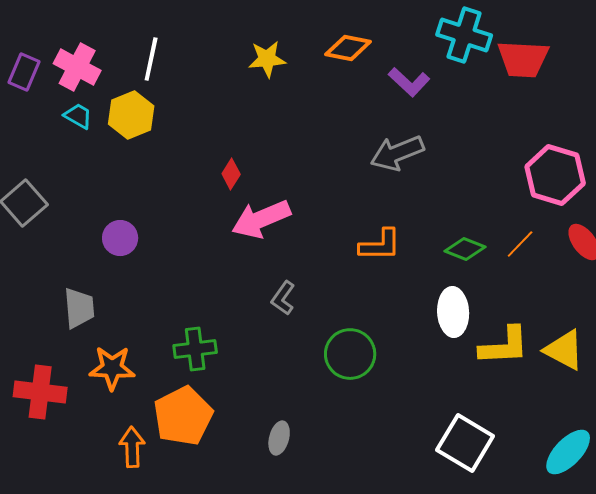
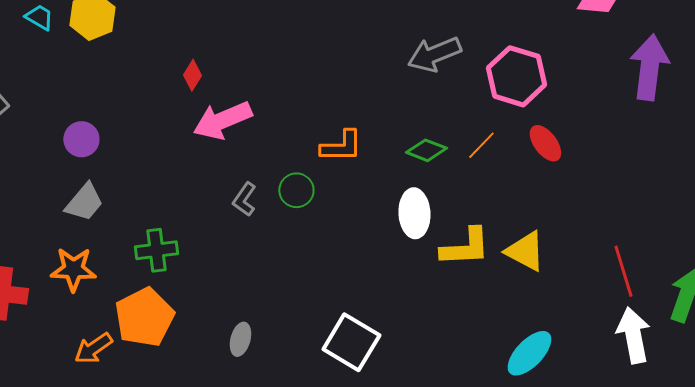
gray arrow: (397, 153) -> (434, 54), moved
gray trapezoid: (79, 308) -> (84, 202), moved, turned 45
green circle: (350, 354) -> (296, 190), moved, size x0.7
white square: (465, 443) -> (351, 342), moved
orange arrow: (132, 447) -> (93, 348), turned -123

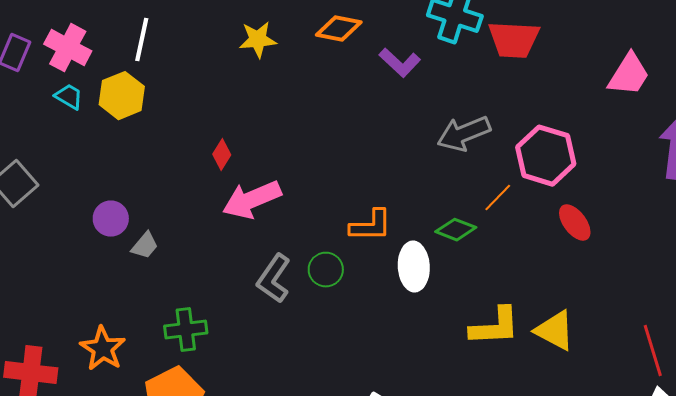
orange line: (481, 145) -> (498, 198), moved
gray L-shape: (244, 199) -> (274, 279), size x1.4
gray trapezoid: (84, 202) -> (145, 246), moved, size x0.7
white ellipse: (414, 213) -> (414, 267), moved
orange star: (73, 269) -> (103, 349), turned 30

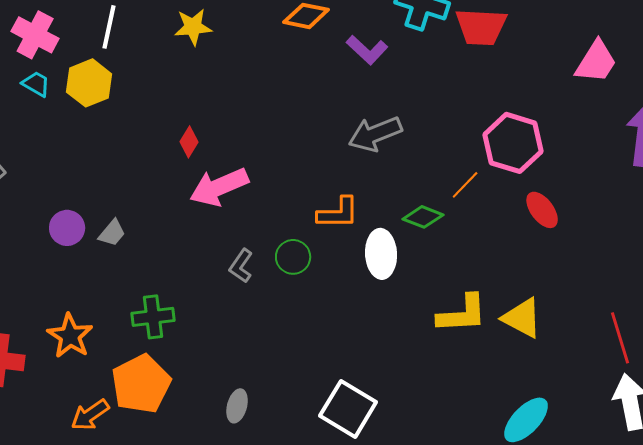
yellow star: (258, 40) -> (193, 27), moved
gray arrow: (464, 134) -> (375, 134), moved
purple circle: (111, 219) -> (67, 228), moved
gray L-shape: (274, 279) -> (241, 266), size x0.7

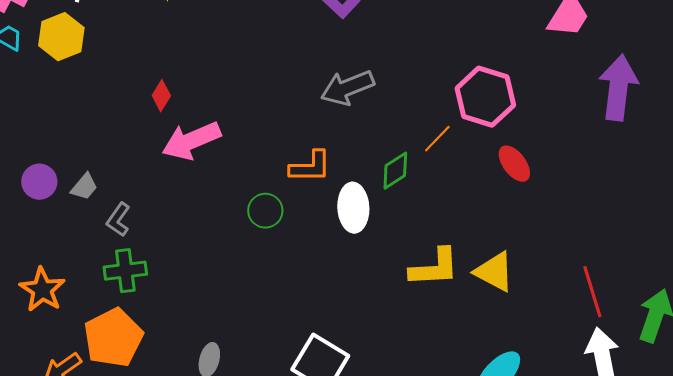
green diamond: (423, 217) -> (395, 171), turned -54
gray L-shape: (241, 266) -> (118, 220), moved

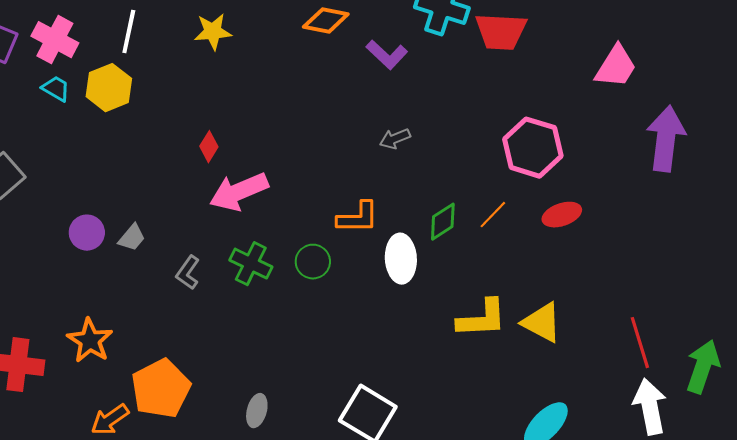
gray arrow: (347, 88) -> (395, 139), size x0.6
orange line: (437, 139) -> (493, 215), moved
red ellipse: (514, 164) -> (562, 215), turned -72
gray L-shape: (118, 220) -> (188, 273), moved
green cross: (125, 271) -> (251, 264), moved, turned 33

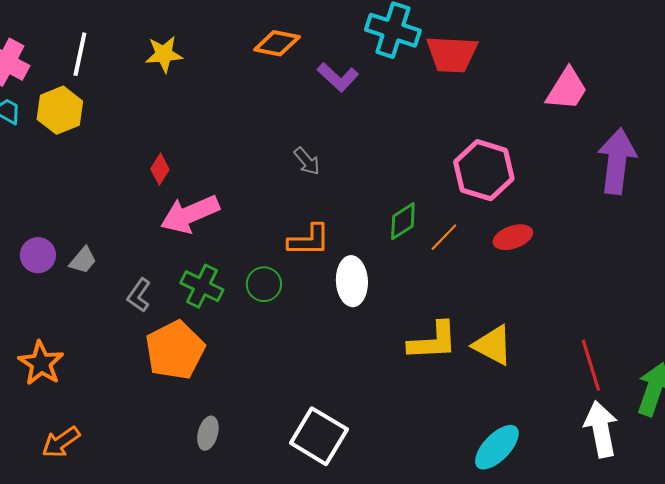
gray arrow: (395, 139) -> (307, 161), moved, turned -108
green diamond: (443, 222) -> (403, 221), moved
orange pentagon: (161, 389) -> (175, 350), moved

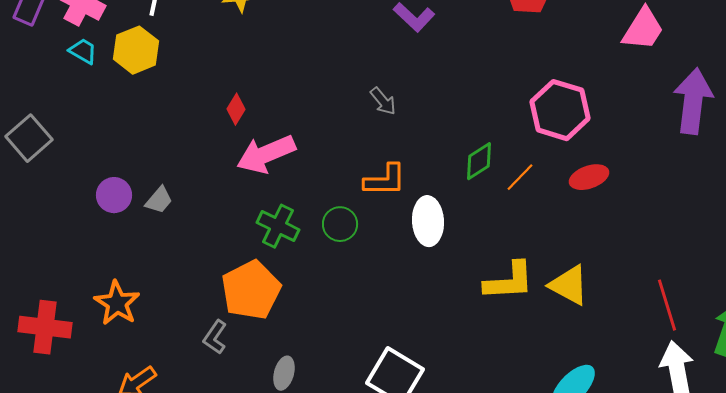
gray L-shape: (139, 295) -> (215, 337), moved

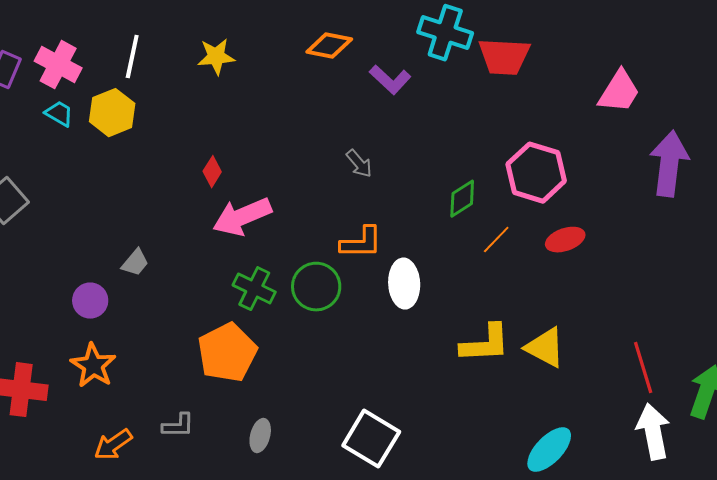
green diamond: (479, 161) -> (462, 199), moved
purple circle: (114, 195) -> (90, 301), moved
green circle: (340, 224) -> (316, 287), size x1.4
gray L-shape: (215, 337) -> (178, 426), moved, turned -124

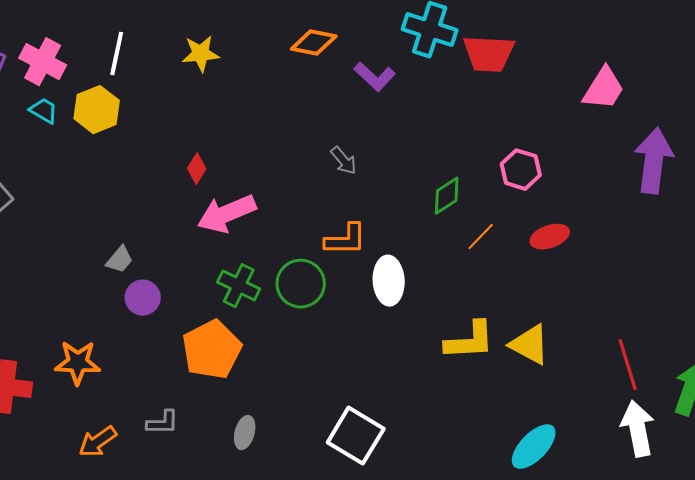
pink hexagon: (536, 173) -> (521, 170), size x0.7
purple circle: (90, 301) -> (143, 298), moved
orange star: (93, 366) -> (78, 363), turned -30

